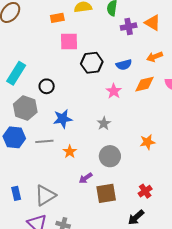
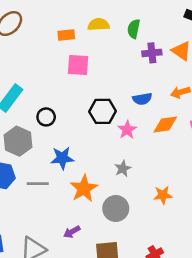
black hexagon: (92, 63) -> (103, 111), moved
gray star: (104, 123) -> (123, 169), moved
orange star: (70, 152) -> (84, 189), moved, size x1.6
purple arrow: (86, 178) -> (72, 232), moved

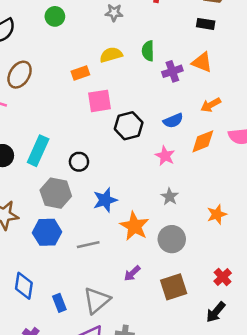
black hexagon: (103, 111) -> (129, 126), moved
gray line: (38, 184) -> (88, 245), moved

